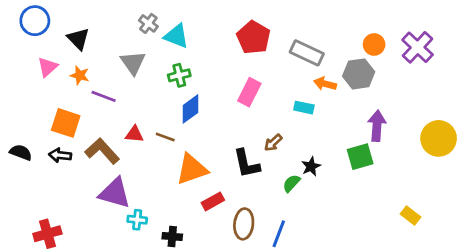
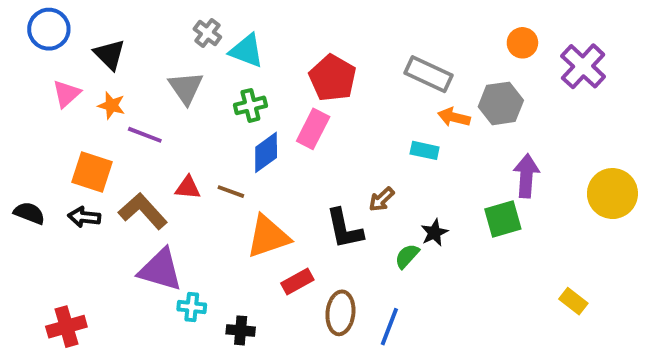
red pentagon: (254, 37) -> (333, 78), moved
orange circle: (374, 44) -> (522, 43), moved
pink rectangle: (249, 92) -> (313, 129), moved

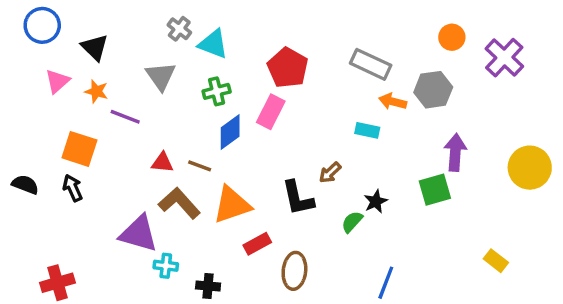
brown L-shape: (143, 211) -> (179, 203), moved
black arrow: (84, 217) -> (73, 188), turned 60
blue line: (389, 327) -> (386, 283), moved

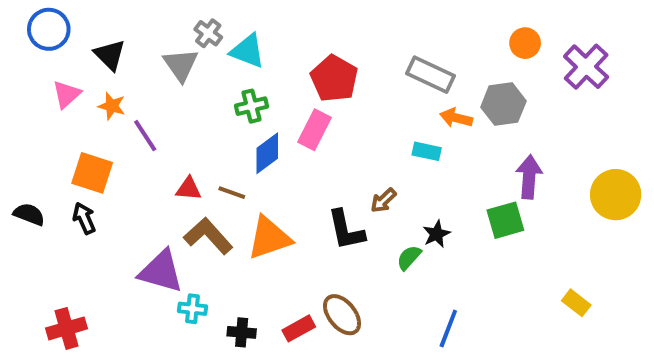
gray triangle: (161, 76) -> (181, 65), moved
purple line: (125, 117) -> (145, 136), turned 36
red rectangle: (257, 244) -> (299, 328), moved
brown ellipse: (294, 271) -> (342, 315), turned -45

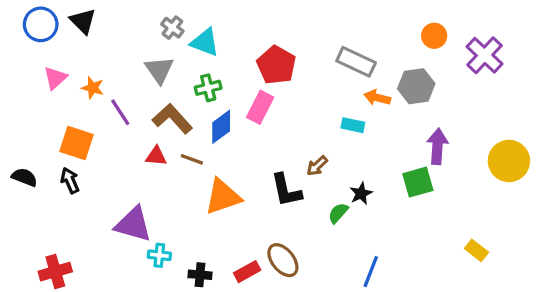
black triangle: (110, 55) -> (83, 21), moved
gray triangle: (181, 65) -> (159, 70), moved
brown L-shape: (208, 236) -> (172, 119), moved

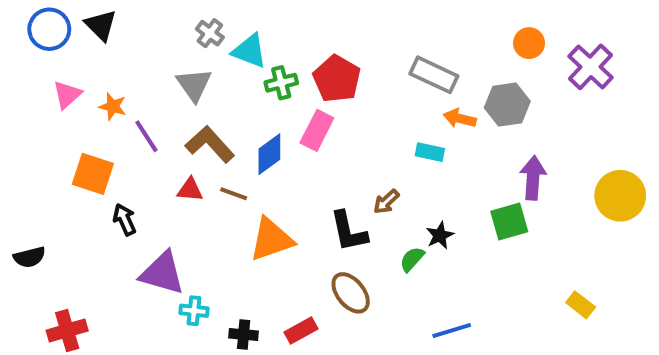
green cross: (208, 88) -> (281, 83), moved
black semicircle: (24, 177) -> (29, 257), moved, turned 145
black arrow: (70, 180) -> (125, 220), moved
brown ellipse: (283, 260) -> (351, 293), moved
blue line: (371, 272) -> (452, 331), turned 52

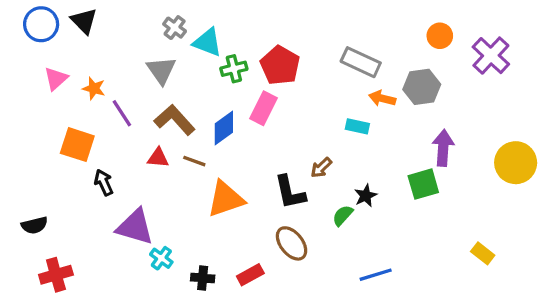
black semicircle: (29, 257) -> (34, 225), moved
cyan cross: (194, 311) -> (161, 258), turned 30

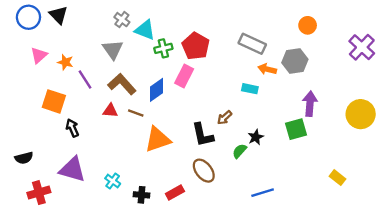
purple cross: (491, 56) -> (362, 47), moved
purple triangle: (135, 227) -> (72, 169), moved

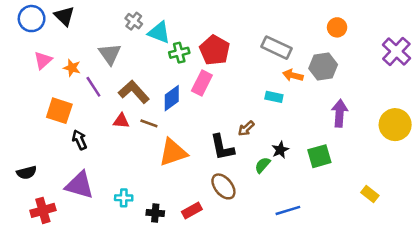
gray triangle: (113, 50) -> (110, 54), moved
green square: (296, 129) -> (319, 156), moved
cyan cross: (113, 181) -> (124, 198), turned -35

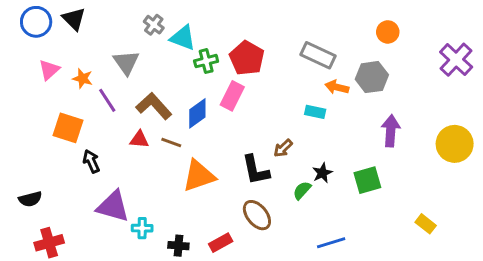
purple triangle: (80, 185) -> (113, 206), moved

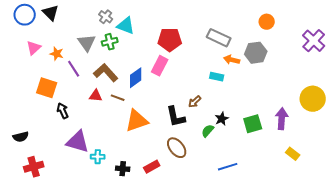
red pentagon: (247, 58) -> (170, 40), turned -30
green cross: (206, 61) -> (110, 42), moved
purple arrow: (391, 131) -> (282, 119), moved

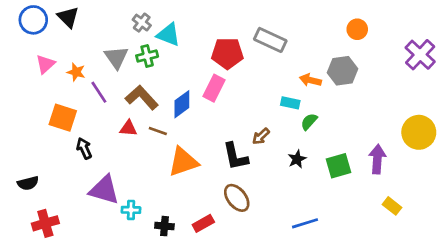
gray rectangle: (219, 38) -> (270, 40), moved
green semicircle: (208, 131) -> (309, 122), moved

